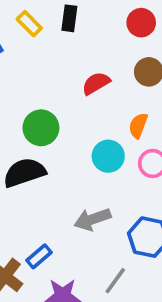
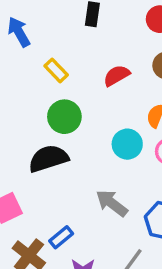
yellow rectangle: (29, 24) -> (56, 70), moved
gray arrow: (93, 219) -> (112, 203), turned 56

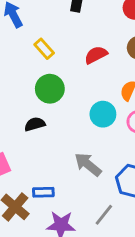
black semicircle: (48, 158) -> (35, 124), size x0.6
blue rectangle: (61, 237) -> (43, 192), turned 36

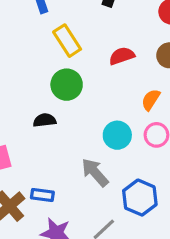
yellow rectangle: (44, 49) -> (67, 41), size x1.4
cyan circle: (103, 114) -> (117, 135), moved

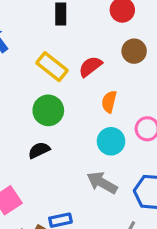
yellow rectangle: (67, 41) -> (52, 67), moved
orange semicircle: (151, 100) -> (109, 102), moved

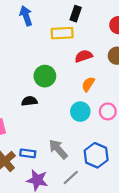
yellow rectangle: (52, 67) -> (62, 33), moved, turned -60
gray arrow: (102, 183) -> (58, 149), moved

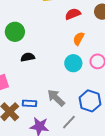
green circle: (45, 76) -> (15, 32), moved

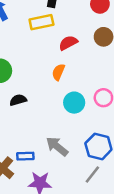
orange semicircle: (79, 39) -> (58, 72), moved
gray line: (69, 122) -> (92, 174), moved

